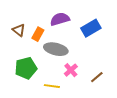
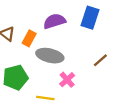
blue rectangle: (91, 28) -> (90, 18), moved, turned -42
brown line: (97, 77) -> (100, 60), moved

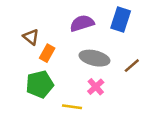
orange rectangle: (29, 38) -> (47, 53), moved
gray ellipse: (50, 56) -> (94, 58), moved

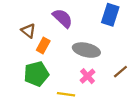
purple semicircle: (82, 23) -> (63, 18), moved, turned 60
brown line: (132, 66) -> (120, 72), moved

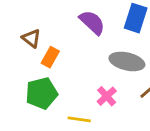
purple semicircle: (63, 18) -> (92, 22), moved
gray ellipse: (86, 50) -> (127, 61), moved

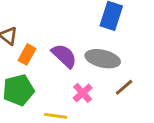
purple semicircle: (92, 22) -> (64, 56), moved

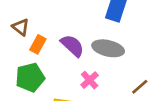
brown line: (124, 87) -> (140, 87), moved

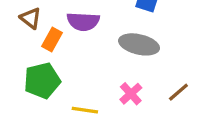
purple semicircle: (72, 46) -> (83, 21), moved, turned 140
pink cross: (90, 80) -> (131, 94), moved

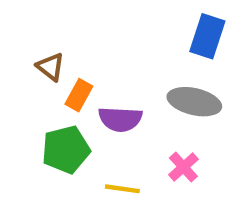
purple semicircle: (83, 21) -> (120, 119), moved

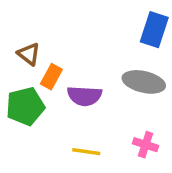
green pentagon: (66, 150) -> (25, 106), moved
pink cross: (183, 167) -> (146, 145), moved, turned -30

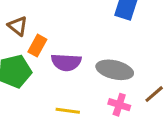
gray ellipse: (144, 82) -> (115, 70), moved

